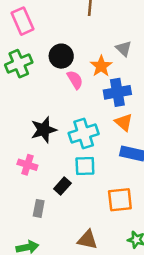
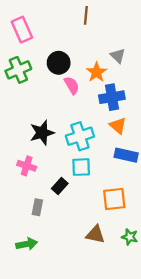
brown triangle: (87, 240) -> (95, 235), moved

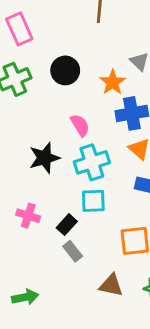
pink semicircle: (72, 85) -> (80, 125), moved
pink cross: (27, 166) -> (28, 216), moved
gray rectangle: (37, 207) -> (73, 251), moved, turned -49

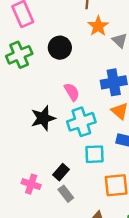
orange star: (113, 82) -> (98, 26), moved
cyan square: (93, 201) -> (95, 154), moved
pink cross: (28, 216) -> (31, 184), moved

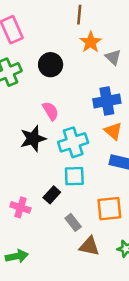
pink semicircle: (72, 92) -> (51, 111), moved
cyan square: (95, 154) -> (74, 176), moved
gray rectangle: (66, 194) -> (73, 222), moved

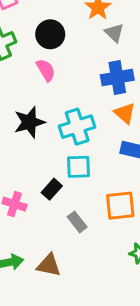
gray triangle: (113, 57) -> (114, 33), moved
pink semicircle: (51, 111) -> (46, 70), moved
brown triangle: (89, 246) -> (49, 265), moved

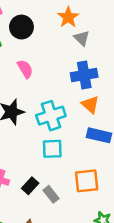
black circle: (50, 34) -> (21, 27), moved
black rectangle: (52, 189) -> (30, 186), moved

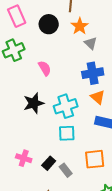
black circle: (21, 27) -> (49, 24), moved

